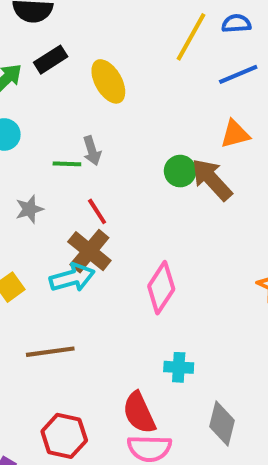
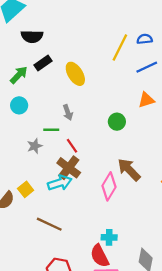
green line: (67, 164) -> (51, 130), moved
brown arrow: (212, 180) -> (129, 170), moved
brown line: (50, 352) -> (49, 224), turned 35
cyan cross: (179, 367) -> (109, 237), moved

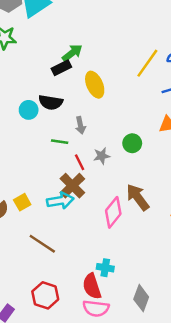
black semicircle: (32, 36) -> (51, 102), moved
green arrow: (19, 75) -> (72, 53), moved
gray star: (35, 146) -> (102, 156), moved

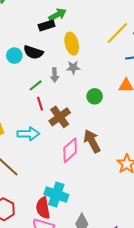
green line: (60, 142) -> (36, 85), turned -56
gray star: (102, 156) -> (73, 67), moved
red line: (80, 162) -> (40, 104), moved
brown cross: (72, 186) -> (60, 117), moved
cyan cross: (105, 268) -> (56, 195), size x1.6

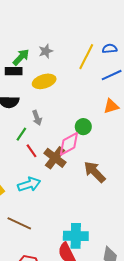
black rectangle: (47, 25) -> (14, 71), turned 35
yellow ellipse: (72, 44) -> (44, 81), turned -75
gray star: (73, 67) -> (46, 51), moved
pink diamond: (70, 150) -> (69, 144), moved, turned 30

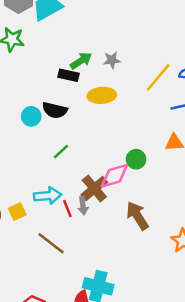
gray arrow: (37, 118) -> (83, 206), moved
red line: (31, 151) -> (67, 209), moved
cyan arrow: (29, 184) -> (48, 196), moved
brown line: (19, 223) -> (51, 243), moved

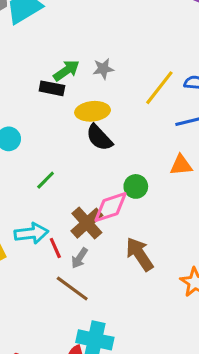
black semicircle: (55, 110) -> (99, 138), moved, turned 35
gray arrow: (83, 206) -> (79, 258), moved, turned 42
brown line: (51, 243) -> (72, 288), moved

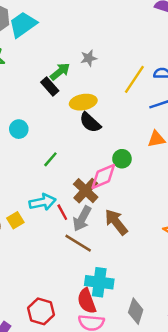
gray star: (103, 69) -> (89, 58), moved
black rectangle: (52, 88) -> (50, 87), turned 42
brown arrow: (139, 254) -> (116, 222), moved
gray arrow: (79, 258) -> (82, 219), size x1.5

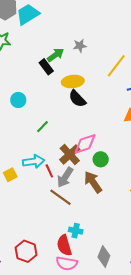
green circle: (122, 159) -> (101, 159), moved
cyan cross: (99, 282) -> (76, 231), size x0.6

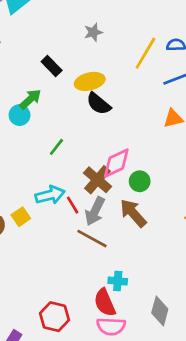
green arrow: (56, 55) -> (30, 99), moved

